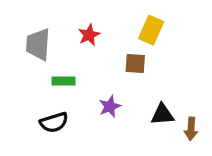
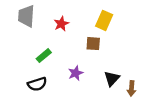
gray trapezoid: (38, 44) -> (26, 16), moved
green rectangle: (64, 81) -> (44, 56), turned -40
black triangle: (162, 114) -> (112, 79), turned -42

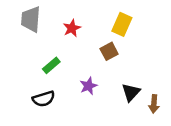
brown square: (93, 44) -> (109, 51), turned -32

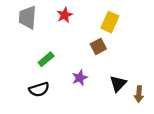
red star: (72, 28) -> (65, 15), moved

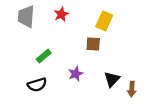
brown square: (98, 46) -> (93, 44), turned 32

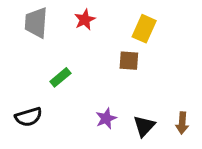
purple star: (76, 74) -> (106, 118), moved
black triangle: (112, 79) -> (144, 126), moved
black semicircle: (37, 85) -> (29, 117), moved

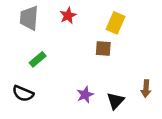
green rectangle: (60, 77) -> (38, 59), moved
black semicircle: (29, 117) -> (23, 93), turned 40
brown arrow: (182, 123) -> (146, 89), moved

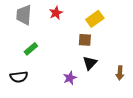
yellow rectangle: (115, 23) -> (95, 19), turned 30
black semicircle: (23, 93) -> (19, 77), turned -30
black triangle: (115, 101) -> (90, 63), moved

